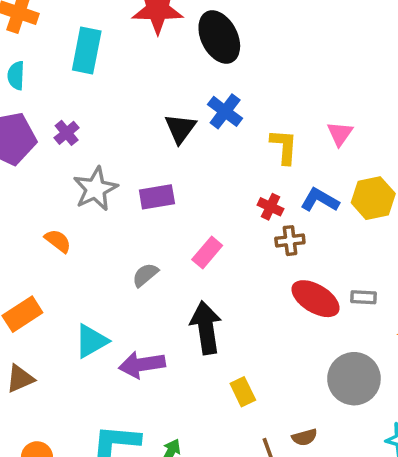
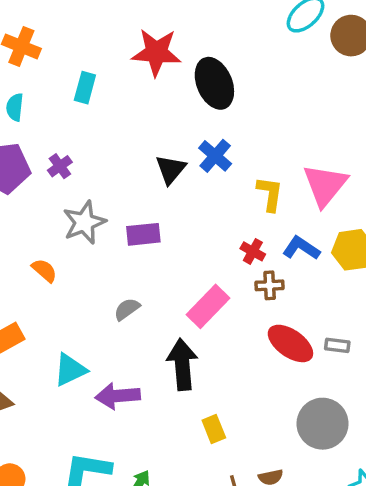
cyan rectangle: (87, 50) -> (85, 88), size x0.7
pink triangle: (340, 134) -> (325, 185), size x1.8
pink rectangle: (207, 253) -> (208, 306), moved, size x1.4

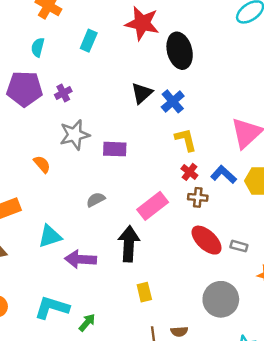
black triangle: (171, 169) -> (142, 93), moved
yellow L-shape: (270, 194) -> (186, 140), moved, turned -30

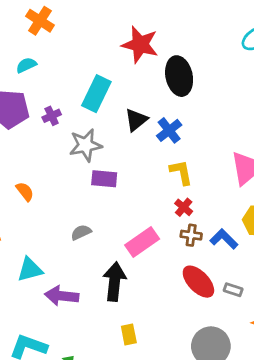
cyan rectangle: (89, 41) -> (96, 94), moved, size x1.5
cyan semicircle: (38, 47) -> (26, 65), turned 48
gray star: (75, 135) -> (86, 145), moved
blue L-shape: (224, 175) -> (224, 239), moved

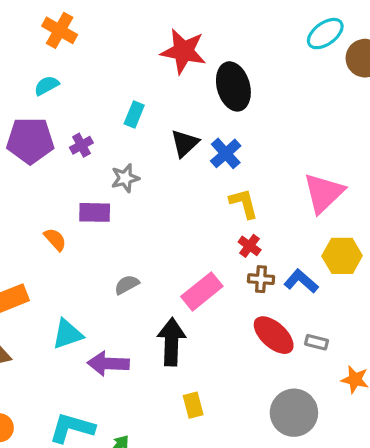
cyan rectangle: (96, 94) -> (134, 114), size x0.6
gray star: (86, 145) -> (125, 178), size x0.7
purple rectangle: (104, 179) -> (95, 212), moved

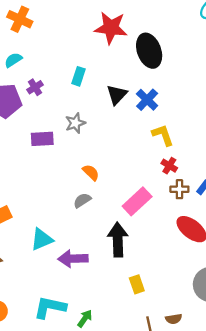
purple cross: (81, 145) -> (35, 87), moved
purple rectangle: (95, 212) -> (42, 139), moved
orange semicircle: (55, 239) -> (91, 172), moved

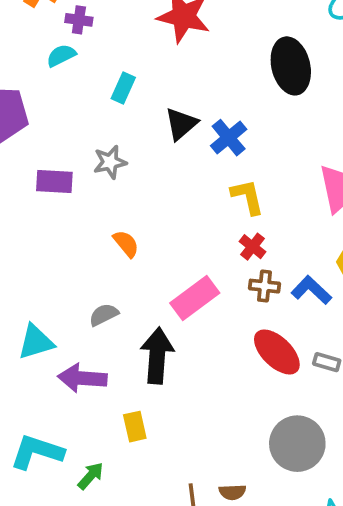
black ellipse: (149, 51) -> (291, 66), moved
cyan semicircle: (13, 60) -> (61, 55), moved
purple cross: (35, 87) -> (79, 20), moved, turned 35
gray semicircle: (82, 200) -> (104, 315), moved
yellow rectangle: (137, 284) -> (135, 427), moved

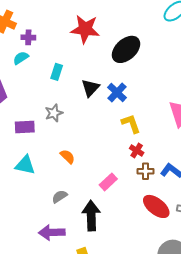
black ellipse: (291, 66) -> (126, 49), moved, turned 68
pink rectangle: (195, 298) -> (108, 182), size x0.7
cyan triangle: (36, 342) -> (25, 165), moved, turned 35

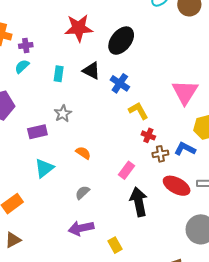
black triangle: (90, 88) -> (91, 71), moved, turned -36
cyan triangle: (25, 165) -> (44, 168), turned -40
black arrow: (91, 216) -> (139, 202), moved

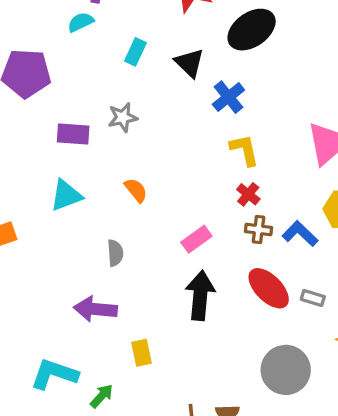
gray semicircle: (82, 192) -> (115, 253), turned 112

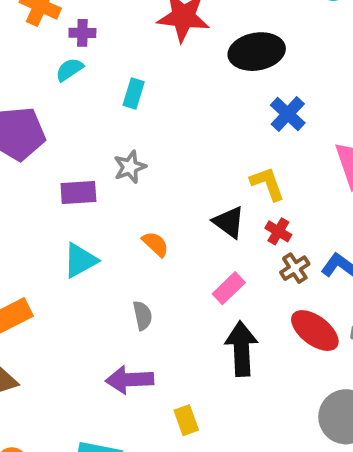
black ellipse: (252, 30) -> (257, 52), turned 33
black triangle: (189, 63) -> (229, 222), moved
blue cross: (228, 97) -> (288, 114), moved
brown cross: (258, 229) -> (295, 268), turned -32

